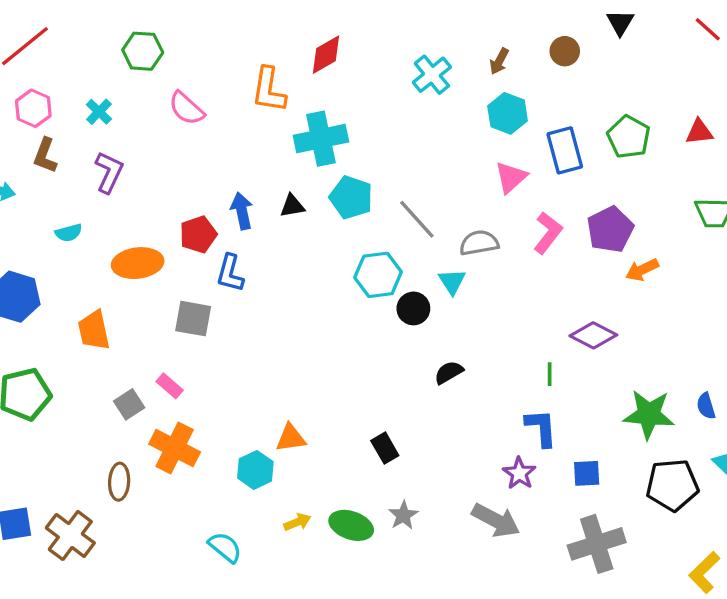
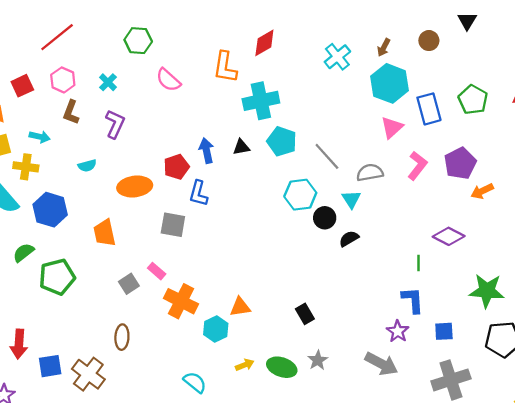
cyan hexagon: (508, 113) -> (390, 83), size x1.4
black semicircle: (449, 372) -> (349, 239), moved
orange cross: (175, 448) -> (181, 301), moved

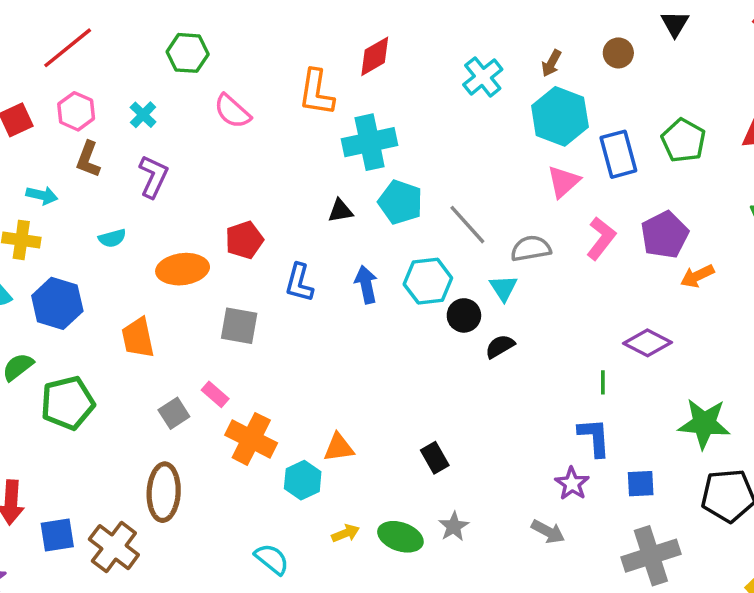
blue arrow: (206, 151) -> (366, 285), moved
blue L-shape: (198, 193) -> (299, 283), moved
brown ellipse: (122, 337) -> (164, 492), size x1.5
gray arrow: (381, 364) -> (548, 532), size x0.7

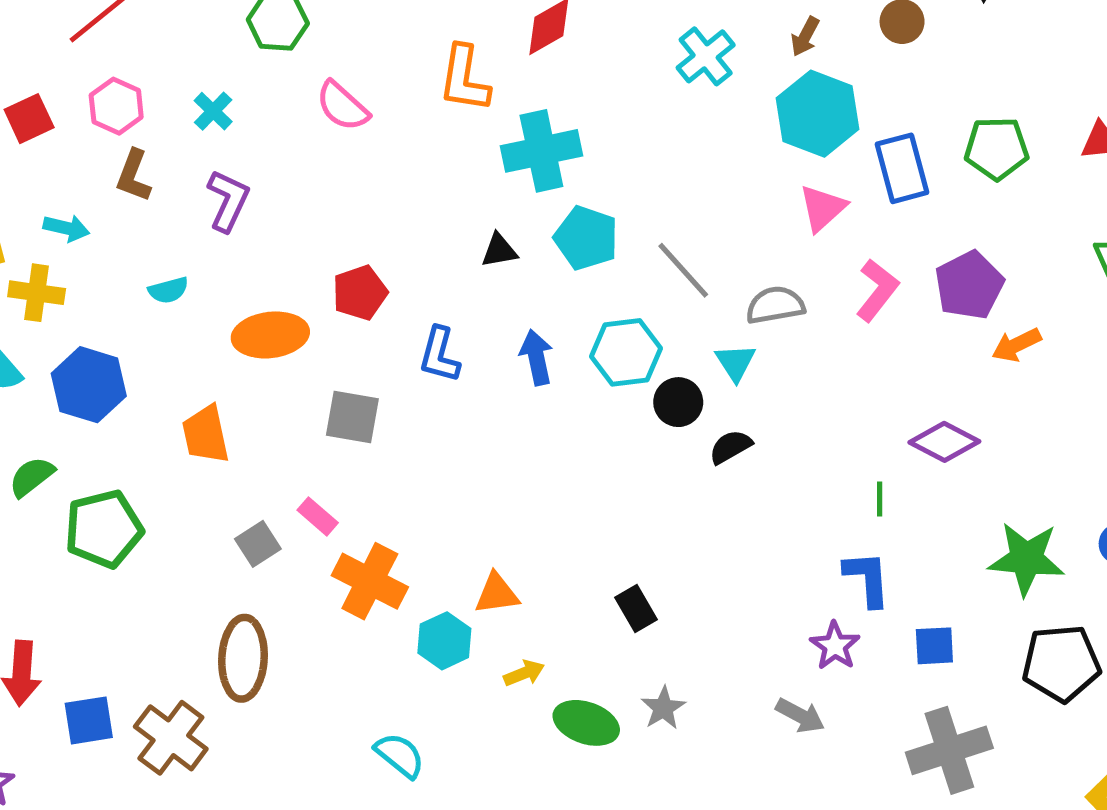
green pentagon: (684, 140) -> (997, 148), turned -30
yellow arrow: (346, 533) -> (524, 673), moved

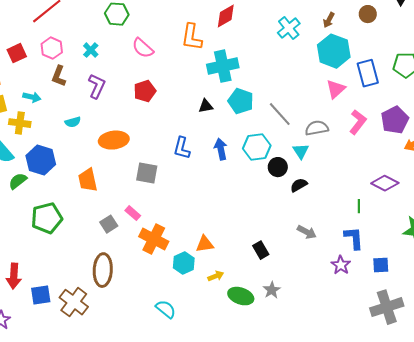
red pentagon: (360, 293) -> (145, 91), moved
green semicircle: (32, 477) -> (18, 181), moved
gray arrow: (800, 715) -> (307, 232), moved

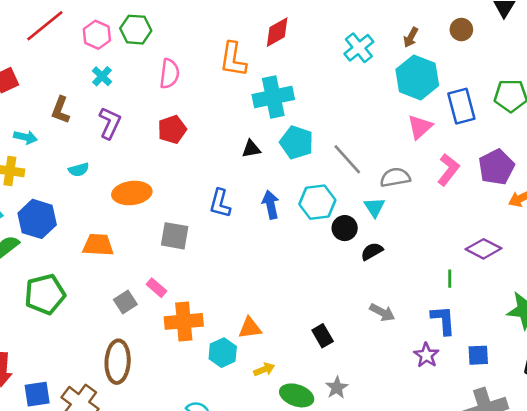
pink hexagon: (52, 48) -> (97, 35), moved
pink semicircle: (143, 48) -> (169, 74), turned -125
orange trapezoid: (88, 180) -> (98, 245), turned 105
orange cross: (154, 239) -> (184, 321), turned -32

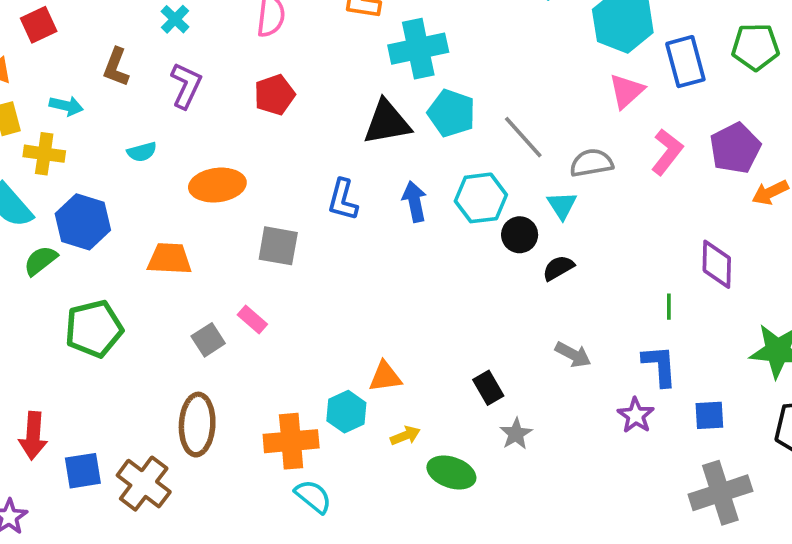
black triangle: (251, 149) -> (387, 122), size x1.8
purple diamond: (483, 249) -> (717, 264), turned 64
orange cross: (184, 321) -> (291, 441), moved
gray star: (337, 388) -> (516, 434), moved

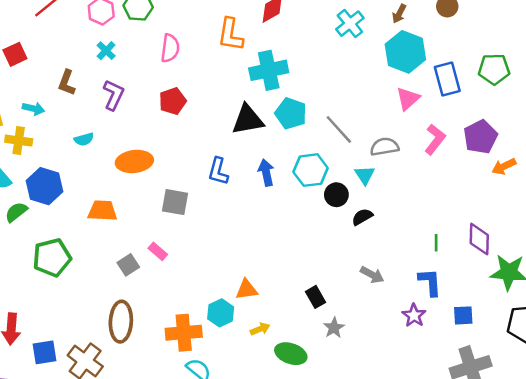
purple diamond: (717, 264) -> (479, 239), moved

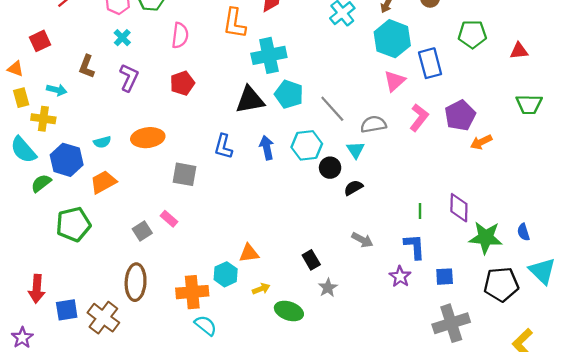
green pentagon: (494, 69) -> (472, 34), moved
cyan semicircle: (84, 139) -> (102, 142), moved
orange trapezoid: (102, 211) -> (103, 182), moved, turned -32

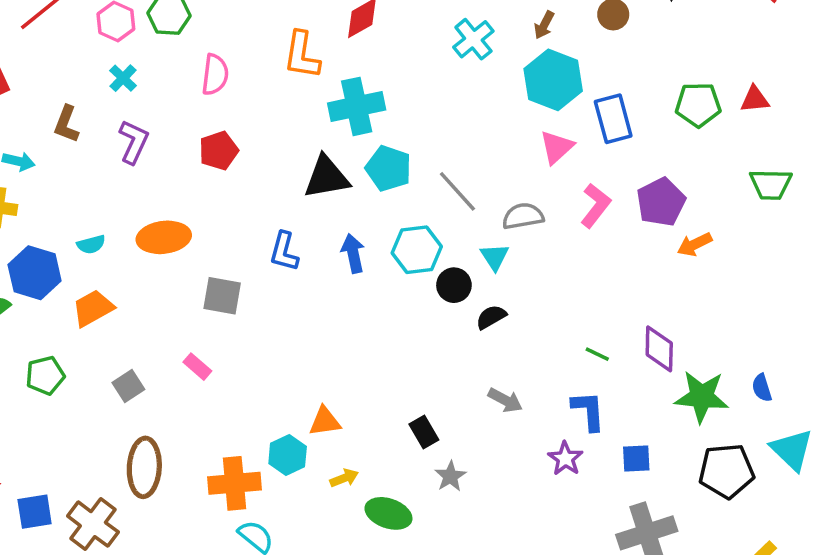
green pentagon: (472, 34) -> (698, 105), moved
green line: (420, 211) -> (597, 354), turned -64
green pentagon: (73, 224) -> (45, 375), size x0.7
gray square: (142, 231) -> (128, 386), moved

